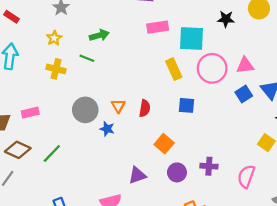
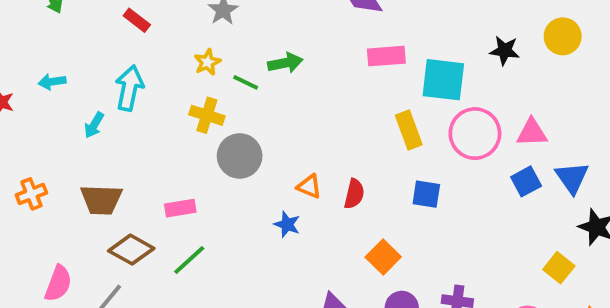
green line: (87, 58) -> (246, 82), moved
orange triangle: (118, 106) -> (309, 186), turned -40
gray circle: (85, 110) -> (240, 156), moved
pink rectangle: (30, 113) -> (180, 208), moved

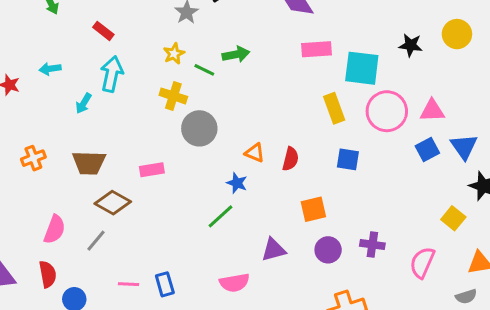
red rectangle: (137, 20) -> (103, 31), moved
orange square: (383, 257) -> (313, 209), turned 32
green line: (189, 260) -> (221, 216), moved

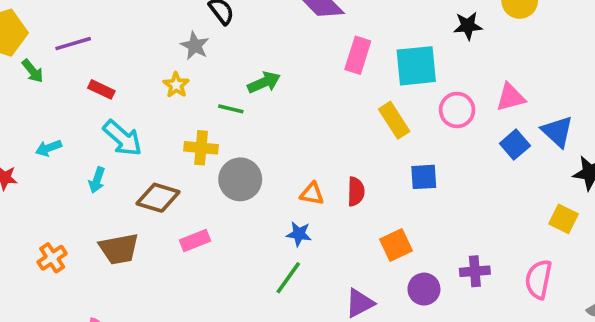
pink rectangle: (317, 49) -> (358, 55), turned -56
yellow star: (174, 54) -> (176, 85), moved
cyan arrow: (112, 74) -> (123, 138), turned 132
pink circle: (387, 111) -> (457, 110), size x0.7
brown diamond: (113, 203) -> (158, 198), moved

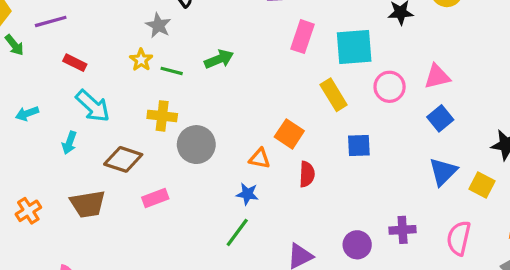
green line: (231, 109) -> (172, 71), moved
blue triangle: (557, 132) -> (443, 172), moved, turned 32
red semicircle: (356, 192) -> (307, 174), moved
orange square: (396, 245) -> (289, 134), moved, turned -32

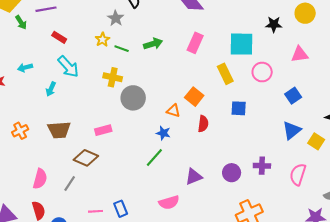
pink rectangle: (303, 37) -> (195, 43), moved
pink triangle: (437, 76) -> (300, 54), moved
brown diamond: (123, 159) -> (86, 158), moved

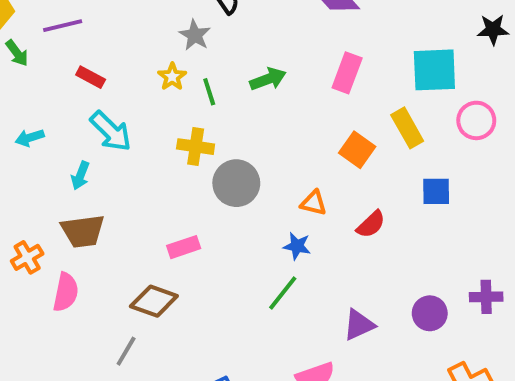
green line: (122, 49) -> (209, 92), turned 56
orange square: (194, 97) -> (357, 150), moved
red semicircle: (203, 124) -> (371, 224), turned 42
brown trapezoid: (59, 130) -> (83, 231), moved
pink semicircle: (40, 179) -> (66, 292), moved

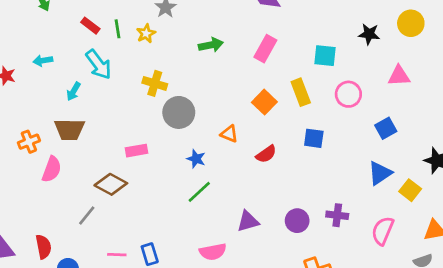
cyan square: (434, 70) -> (325, 56), size x0.7
green line: (209, 92) -> (118, 29), moved
blue star: (297, 246) -> (196, 159), moved

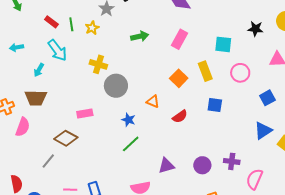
pink semicircle: (383, 231) -> (254, 179), moved

